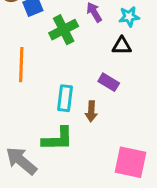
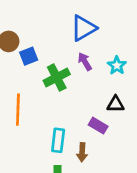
cyan star: (129, 17) -> (117, 65), turned -30
black triangle: (122, 46) -> (116, 104), moved

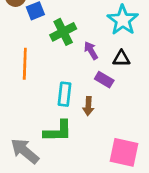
purple arrow: (85, 61) -> (91, 50), moved
cyan star: (117, 65) -> (123, 20), size x1.6

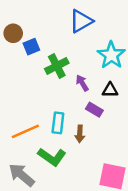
orange line: (25, 64) -> (25, 131), moved, turned 64
green L-shape: (58, 131) -> (52, 157), turned 36

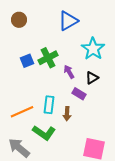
brown circle: (13, 33) -> (19, 20), moved
blue square: (31, 47) -> (27, 61), moved
black triangle: (110, 90) -> (92, 78), turned -32

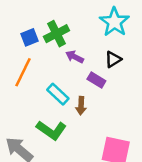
purple arrow: (69, 72) -> (75, 57), moved, turned -32
cyan rectangle: (49, 105) -> (58, 94), turned -54
orange line: (22, 112) -> (23, 72), moved, turned -40

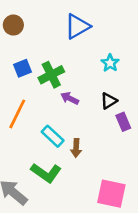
cyan star: (114, 22) -> (110, 63), size x0.6
blue square: (29, 37) -> (23, 68), moved
purple rectangle: (96, 80) -> (123, 122), moved, turned 36

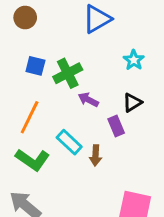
blue square: (23, 68) -> (35, 66), turned 36
purple rectangle: (123, 122) -> (116, 126), moved
green L-shape: (46, 173) -> (33, 160), moved

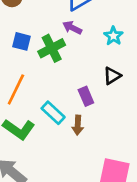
purple arrow: (88, 100) -> (72, 28), moved
purple rectangle: (116, 126) -> (86, 96), moved

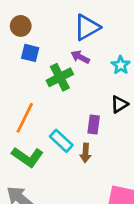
blue square: (21, 41) -> (30, 53), moved
purple rectangle: (86, 96) -> (94, 125), turned 30

